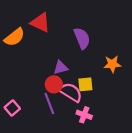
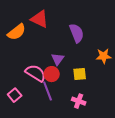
purple triangle: (61, 68) -> (58, 59), turned -40
pink semicircle: (71, 92) -> (36, 73), moved

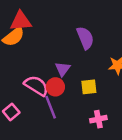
red triangle: (40, 19) -> (21, 21), moved, turned -30
pink cross: (79, 101) -> (98, 119), moved, turned -32

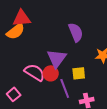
purple triangle: (63, 69) -> (57, 58), size x1.5
purple line: (51, 107) -> (65, 88), moved

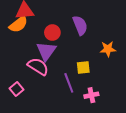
purple triangle: (57, 58) -> (46, 51), moved
red circle: (51, 73) -> (52, 33), moved

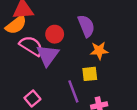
orange star: (108, 49) -> (99, 51), moved
pink semicircle: (38, 66) -> (31, 46), moved
pink square: (16, 89) -> (32, 98), moved

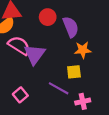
red circle: (55, 34) -> (48, 17), moved
purple line: (73, 91) -> (59, 88), turned -40

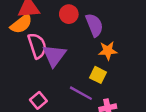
pink semicircle: (19, 46) -> (37, 46), turned 40
yellow square: (74, 72) -> (98, 75), turned 32

